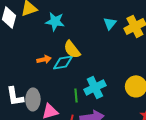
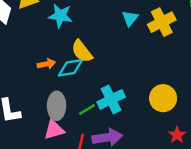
green line: (76, 95) -> (87, 110), turned 64
gray ellipse: (33, 99) -> (57, 106), moved

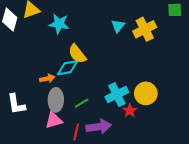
orange arrow: (46, 64) -> (47, 78), moved
cyan cross: (111, 99) -> (117, 95), moved
red star: (177, 135) -> (130, 111), moved

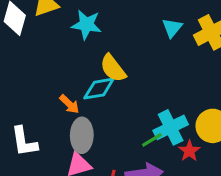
orange arrow: (47, 78) -> (69, 104), turned 56
green line: (82, 103) -> (152, 140), moved

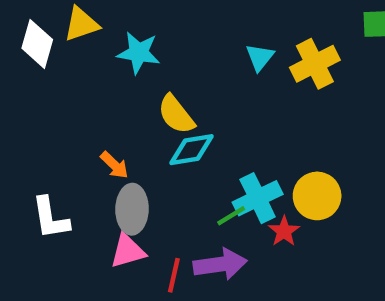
cyan diamond: (99, 89) -> (191, 150), moved

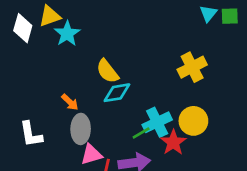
cyan star: (139, 53) -> (67, 34), moved, turned 30
cyan triangle: (260, 57) -> (208, 13), moved
yellow cross: (315, 64) -> (192, 67), moved
red star: (284, 231) -> (173, 142), size x1.4
pink triangle: (128, 251) -> (91, 154), moved

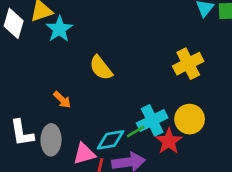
cyan diamond: (117, 93) -> (111, 140), moved
gray ellipse: (81, 129) -> (51, 140), moved

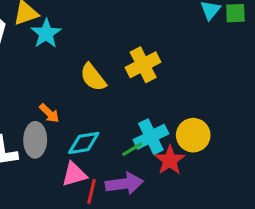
yellow cross: (188, 64) -> (143, 65), moved
gray ellipse: (51, 140) -> (35, 140), moved
cyan diamond: (111, 140) -> (84, 143), moved

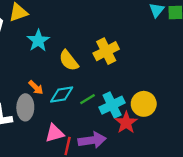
cyan star: (46, 33) -> (38, 41), moved
cyan diamond: (84, 143) -> (62, 94), moved
green line: (132, 149) -> (87, 99), moved

